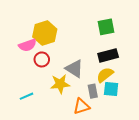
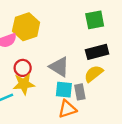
red circle: (42, 59) -> (23, 68), moved
yellow star: (60, 84) -> (24, 84), moved
cyan square: (111, 89) -> (64, 90), moved

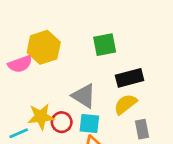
green square: (95, 20) -> (105, 45), moved
red circle: (23, 68) -> (62, 122), moved
gray rectangle: (80, 92) -> (142, 129), moved

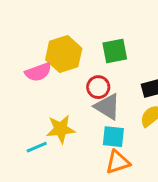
green square: (105, 45) -> (115, 51), moved
red circle: (62, 122) -> (98, 87), moved

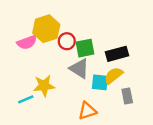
green square: (115, 51) -> (85, 48), moved
red circle: (98, 87) -> (67, 41), moved
cyan square: (113, 137) -> (100, 82), moved

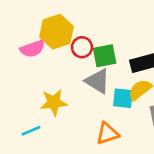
cyan line: (26, 99) -> (31, 131), moved

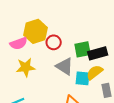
green square: (105, 56) -> (83, 49), moved
yellow star: (54, 102) -> (26, 67), moved

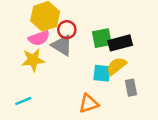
pink semicircle: (19, 43) -> (39, 38), moved
gray triangle: (65, 66) -> (62, 45), moved

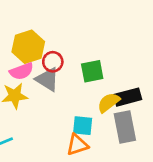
black rectangle: (120, 43) -> (128, 97), moved
cyan square: (102, 73) -> (83, 126), moved
gray rectangle: (131, 88) -> (125, 127), size x1.6

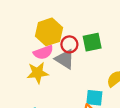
green square: (92, 71) -> (92, 42), moved

